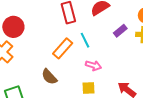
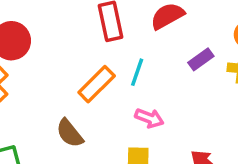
cyan line: (85, 40) -> (137, 72), turned 42

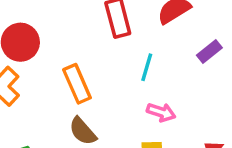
orange rectangle: (97, 84) -> (77, 84), moved, turned -66

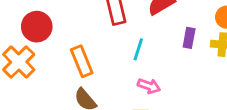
purple rectangle: (209, 52) -> (189, 38), turned -42

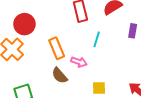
pink arrow: (149, 86) -> (79, 62), moved

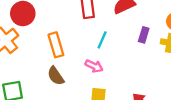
pink arrow: (79, 62) -> (94, 66), moved

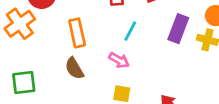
purple rectangle: (144, 35) -> (178, 29), size x1.5

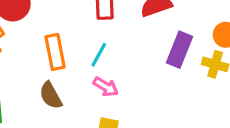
cyan line: (130, 31) -> (99, 55), moved

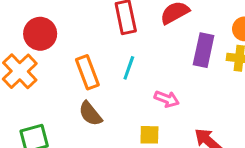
pink arrow: (106, 87) -> (167, 99), moved

